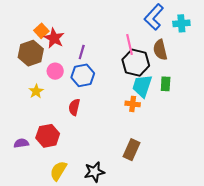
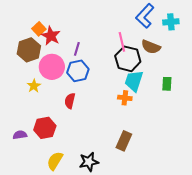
brown semicircle: (160, 50) -> (151, 47), turned -54
pink circle: (55, 71) -> (52, 67), size x1.6
green rectangle: (166, 84) -> (167, 84), moved

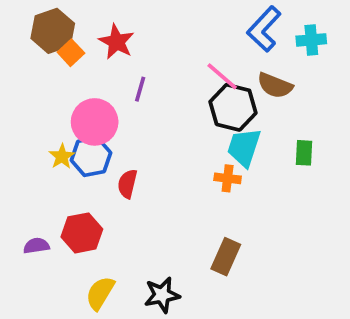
red star: (51, 36) -> (116, 42), moved
pink line: (122, 42) -> (222, 76), turned -36
brown hexagon: (29, 50) -> (53, 31), moved
blue hexagon: (78, 71) -> (91, 156), moved

